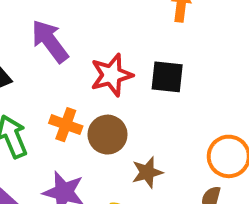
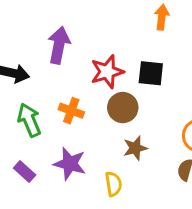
purple arrow: (50, 41) -> (59, 45), turned 48
brown circle: (108, 135) -> (123, 108), moved

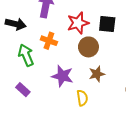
orange cross: (71, 111) -> (49, 41), moved
purple star: (70, 164) -> (62, 76), moved

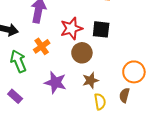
orange cross: (49, 41) -> (42, 46), turned 35
yellow semicircle: (82, 98) -> (100, 102), moved

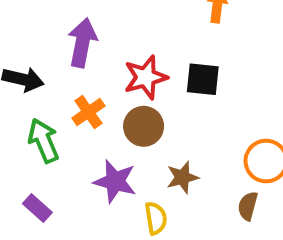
brown circle: (82, 53) -> (144, 126), moved
yellow semicircle: (100, 102) -> (156, 218), moved

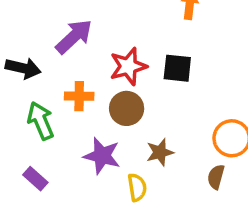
purple arrow: (82, 43) -> (74, 37), turned 36
orange cross: (88, 112) -> (79, 96), turned 36

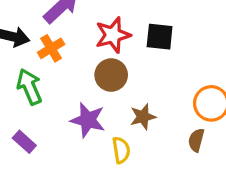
orange cross: (79, 96) -> (51, 48), moved, turned -32

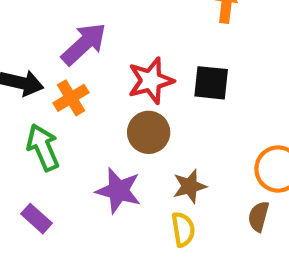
yellow semicircle: (121, 150) -> (183, 229), moved

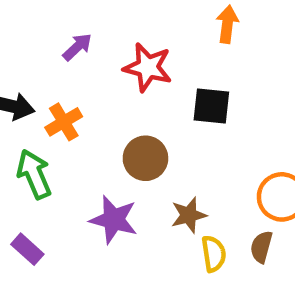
purple arrow: (84, 44) -> (77, 47), moved, size x0.6
red star: (151, 81) -> (148, 67), moved, turned 30
yellow semicircle: (183, 229) -> (214, 254), moved

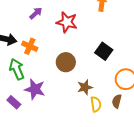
black square: (211, 106) -> (104, 51), moved, turned 30
orange cross: (64, 122) -> (30, 46), turned -35
purple star: (114, 220) -> (35, 89), moved

